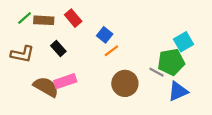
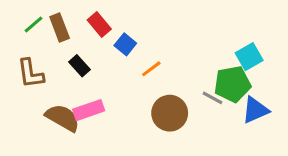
brown rectangle: (44, 20) -> (60, 28), turned 66
blue square: (105, 35) -> (125, 44), moved
brown L-shape: (22, 54) -> (31, 73), turned 70
blue triangle: (178, 91) -> (255, 110), moved

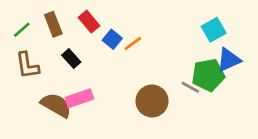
green line: (34, 24) -> (22, 30), moved
cyan square: (249, 57) -> (214, 30), moved
orange line: (151, 69) -> (133, 43), moved
blue triangle: (255, 110) -> (229, 60), moved

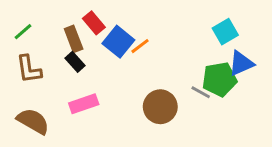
brown rectangle: (53, 24) -> (74, 39), moved
blue square: (112, 39) -> (118, 42), size x1.5
brown semicircle: (56, 105) -> (33, 121), moved

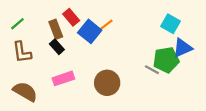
cyan square: (225, 32) -> (171, 24), turned -30
orange line: (140, 46) -> (106, 25), moved
brown circle: (160, 107) -> (107, 83), moved

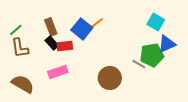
red rectangle: (71, 17) -> (65, 46), moved, turned -56
green line: (17, 24) -> (16, 30), moved
brown circle: (107, 83) -> (110, 78), moved

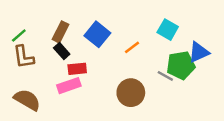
cyan square: (156, 22) -> (168, 30), moved
orange line: (97, 23) -> (132, 47), moved
brown rectangle: (51, 27) -> (61, 32), turned 48
red rectangle: (65, 46) -> (77, 69), moved

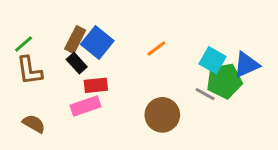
cyan square: (168, 30) -> (212, 60), moved
blue square: (97, 34) -> (97, 43), moved
orange line: (132, 47) -> (156, 48), moved
brown semicircle: (27, 100) -> (34, 124), size x0.7

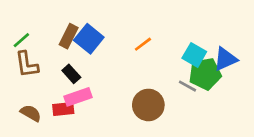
black rectangle: (77, 63) -> (71, 74), moved
red rectangle: (96, 85) -> (63, 109), moved

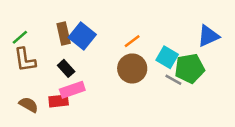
brown rectangle: (69, 36) -> (64, 34), turned -40
cyan square: (194, 55) -> (167, 57), moved
blue triangle: (225, 59) -> (208, 36), moved
brown circle: (148, 105) -> (132, 68), moved

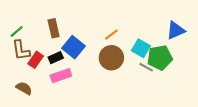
blue square: (82, 36) -> (74, 47), moved
black rectangle: (66, 68) -> (56, 58), turned -72
red rectangle: (59, 101) -> (36, 60), moved, turned -49

